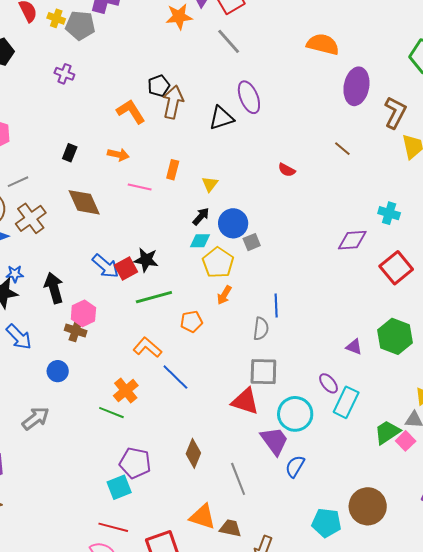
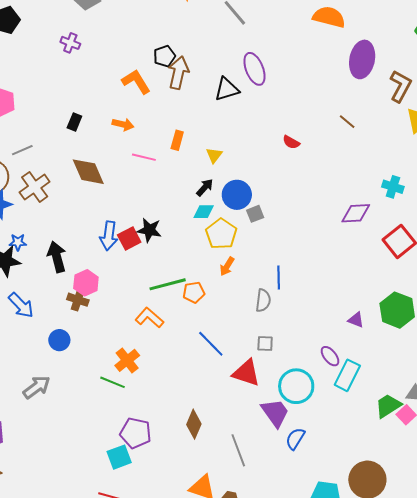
blue arrow: (106, 266) -> (109, 236), turned 56
green line: (154, 297) -> (168, 284), moved
gray square: (263, 372) -> (265, 343), size x0.6
blue line: (175, 377) -> (211, 344), moved

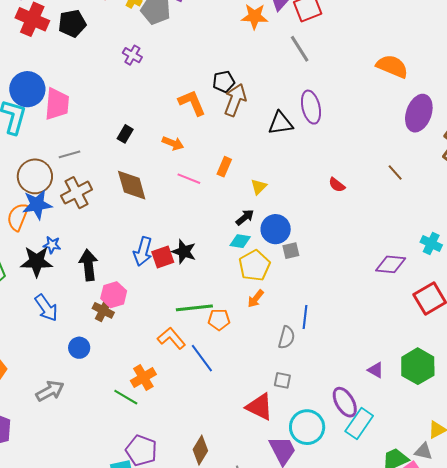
blue line: (211, 344) -> (202, 358), moved
purple ellipse: (330, 356) -> (345, 402), size x1.4

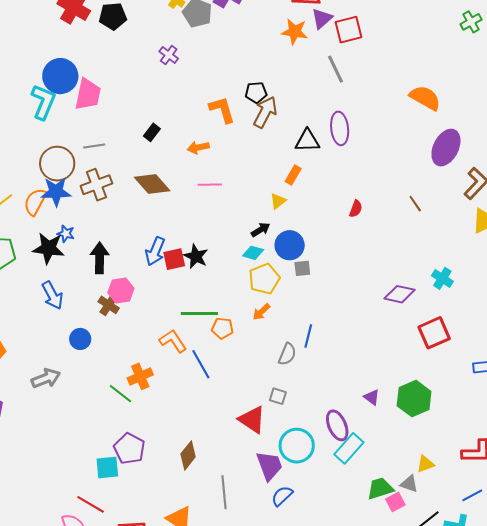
orange arrow: (173, 143) -> (198, 147), turned 140
orange rectangle: (224, 167) -> (293, 175), moved
pink line: (189, 179) -> (210, 185), turned -30
brown diamond: (132, 185) -> (152, 184), turned -33
red semicircle: (337, 185) -> (356, 209), turned -114

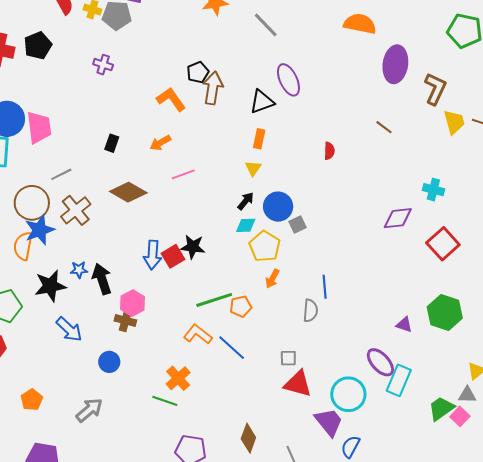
blue star: (66, 234) -> (79, 270), moved
gray square: (278, 396) -> (288, 358), moved

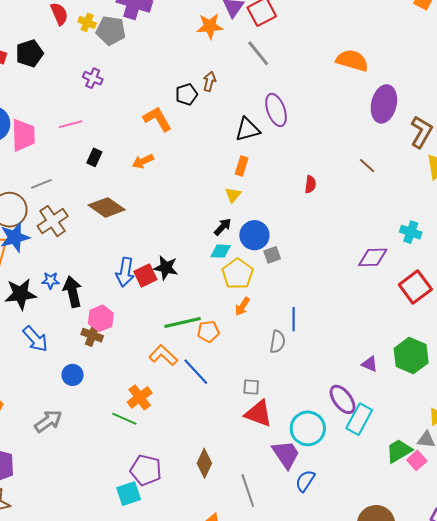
brown arrow: (213, 88) -> (209, 81), moved, size x0.6
pink line: (183, 174) -> (71, 124), moved

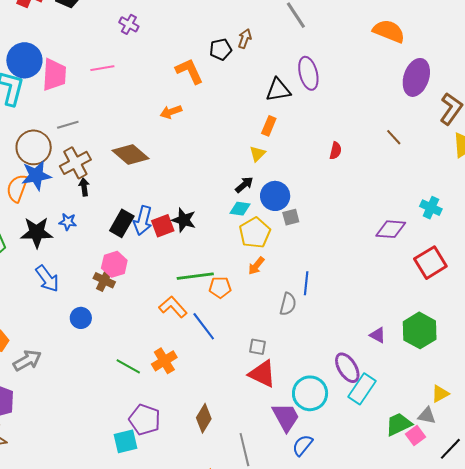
black rectangle: (94, 157) -> (122, 223), moved, size x1.5
black arrow: (73, 292) -> (84, 187), moved, size x0.6
orange cross: (140, 397) -> (164, 361), moved
gray arrow: (48, 421) -> (27, 360), moved

